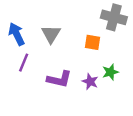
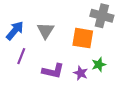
blue arrow: (17, 34) -> (15, 31), turned 66
orange square: (93, 42) -> (83, 38), size x1.5

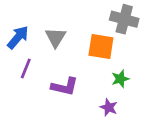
purple star: (81, 73) -> (109, 107), moved

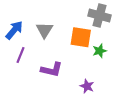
green star: (120, 79) -> (99, 51), moved

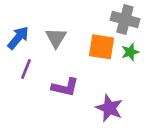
green star: (99, 51) -> (130, 52), moved
purple star: (87, 86) -> (109, 108), size x1.5

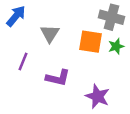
blue arrow: (18, 38) -> (16, 16), moved

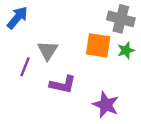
gray triangle: (50, 34) -> (48, 50), moved

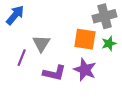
gray cross: (121, 19) -> (105, 16), turned -30
purple star: (106, 105) -> (85, 70), moved

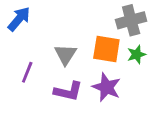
gray triangle: (41, 43) -> (65, 54), moved

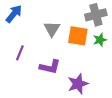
gray triangle: (65, 54) -> (52, 29), moved
purple star: (106, 87) -> (78, 84), moved, turned 30

